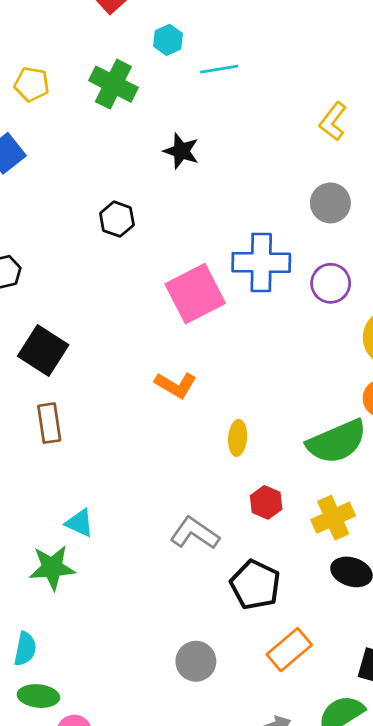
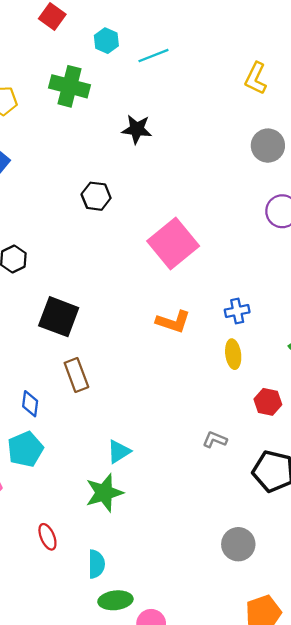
blue cross: (261, 262) -> (237, 311), moved, size x0.5
cyan triangle: (80, 523) -> (119, 452), turned -45
gray L-shape: (195, 533) -> (215, 440), size x0.6

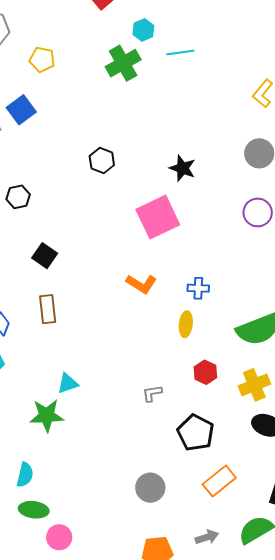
green cross: (69, 86) -> (123, 63), moved, turned 32
black star: (137, 129) -> (182, 168), moved
black square: (59, 317) -> (45, 256), size x0.7
gray L-shape: (215, 440) -> (152, 393), turned -45

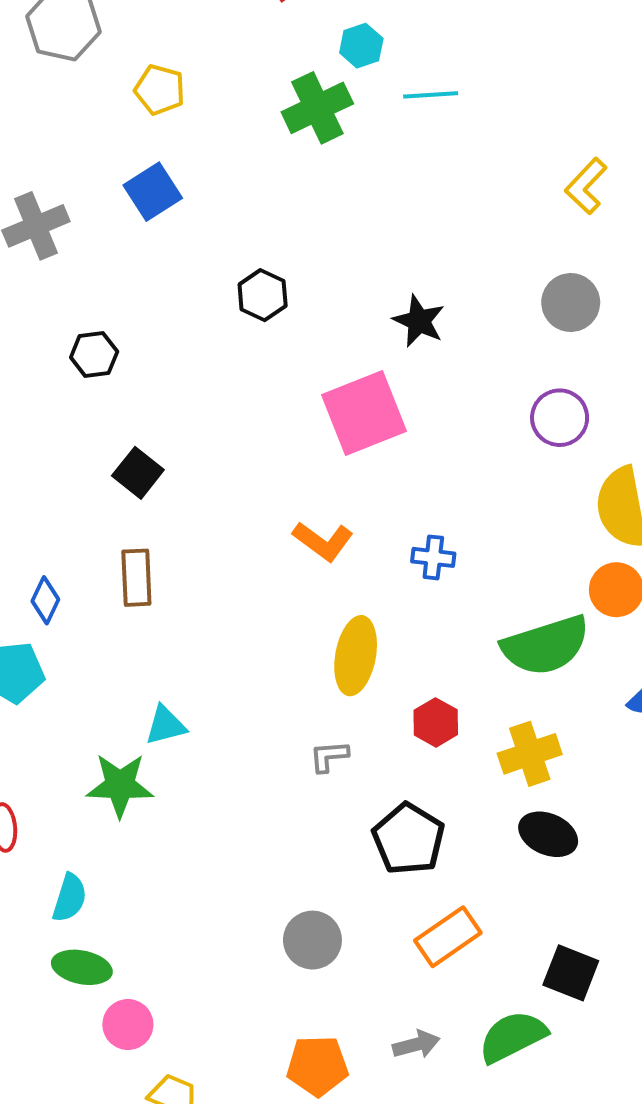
blue square: (21, 110) -> (153, 192), moved
yellow ellipse: (186, 324) -> (356, 656), moved, size x1.5

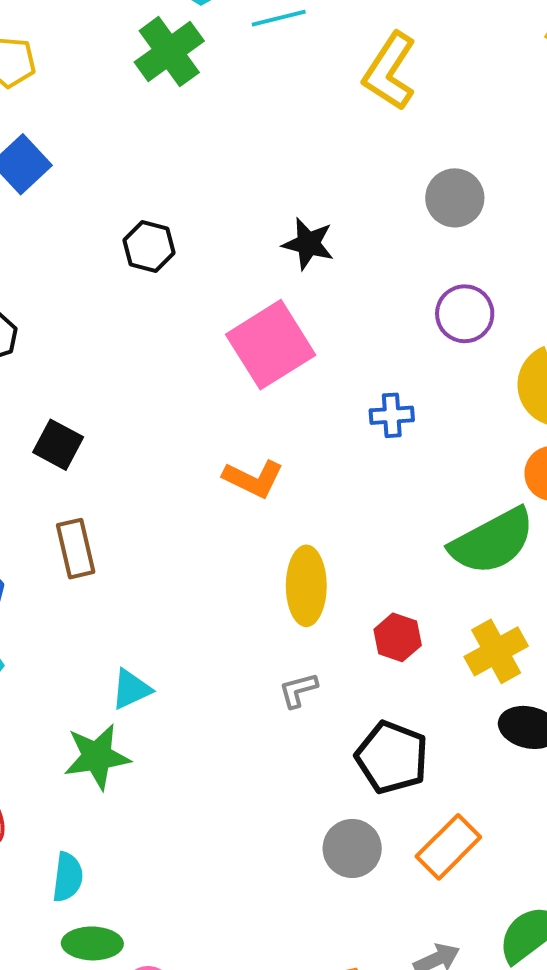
yellow L-shape: (586, 186) -> (390, 71), moved, size x1.4
blue cross: (433, 557) -> (392, 415), moved
gray circle: (312, 940) -> (352, 848), moved

